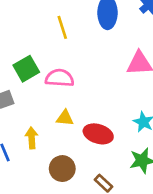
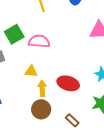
yellow triangle: (65, 118) -> (31, 71), moved
yellow arrow: (32, 138) -> (42, 88), moved

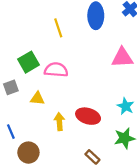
yellow triangle: (31, 71) -> (37, 98), moved
brown circle: (41, 109) -> (28, 153), moved

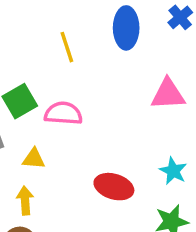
yellow arrow: (59, 122) -> (25, 201), moved

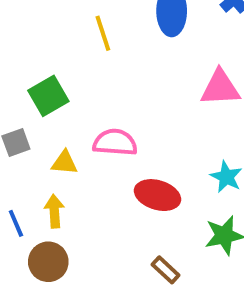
pink semicircle: (63, 113) -> (115, 142), moved

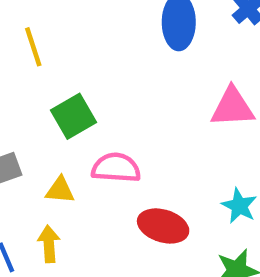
yellow line: (103, 33) -> (33, 47), moved
green square: (48, 96) -> (73, 116), moved

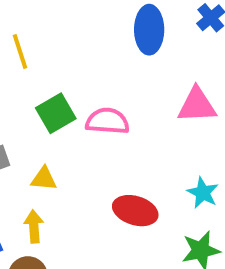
pink semicircle: (116, 168) -> (107, 121), moved

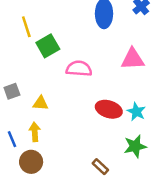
green square: (56, 113) -> (48, 46), moved
red ellipse: (135, 211) -> (109, 109), moved

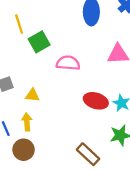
brown rectangle: (100, 167) -> (88, 154), size x1.5

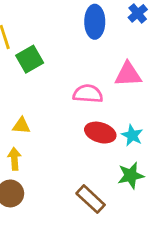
pink semicircle: (68, 63) -> (88, 94), moved

